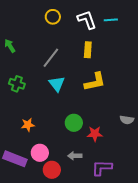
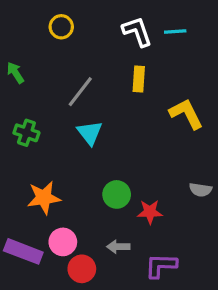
yellow circle: (53, 17) -> (61, 27), moved
yellow L-shape: (95, 82) -> (186, 114), moved, turned -105
orange star: (28, 125) -> (44, 198), size x1.5

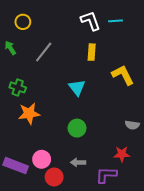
yellow circle: (61, 27) -> (23, 22), moved
gray line: (80, 92) -> (44, 52), moved
cyan triangle: (90, 133) -> (77, 87), moved
orange star: (44, 198) -> (29, 113), moved
red star: (150, 212) -> (122, 154), moved

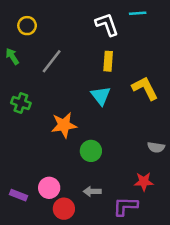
cyan line: (116, 21) -> (138, 13), moved
cyan triangle: (77, 87) -> (101, 96), moved
orange star: (29, 113) -> (64, 125), moved
purple rectangle: (16, 166) -> (18, 195), size x0.6

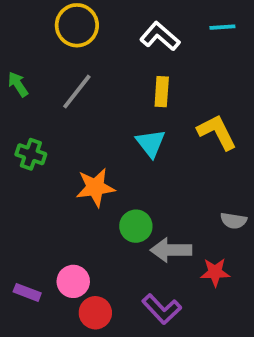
cyan line: (138, 13) -> (222, 27), moved
white L-shape: (107, 24) -> (160, 36), turned -30
yellow circle: (27, 26) -> (77, 25), moved, size x1.5
gray arrow: (92, 191) -> (171, 250), moved, size x1.5
purple L-shape: (125, 206) -> (162, 309), moved, turned -135

